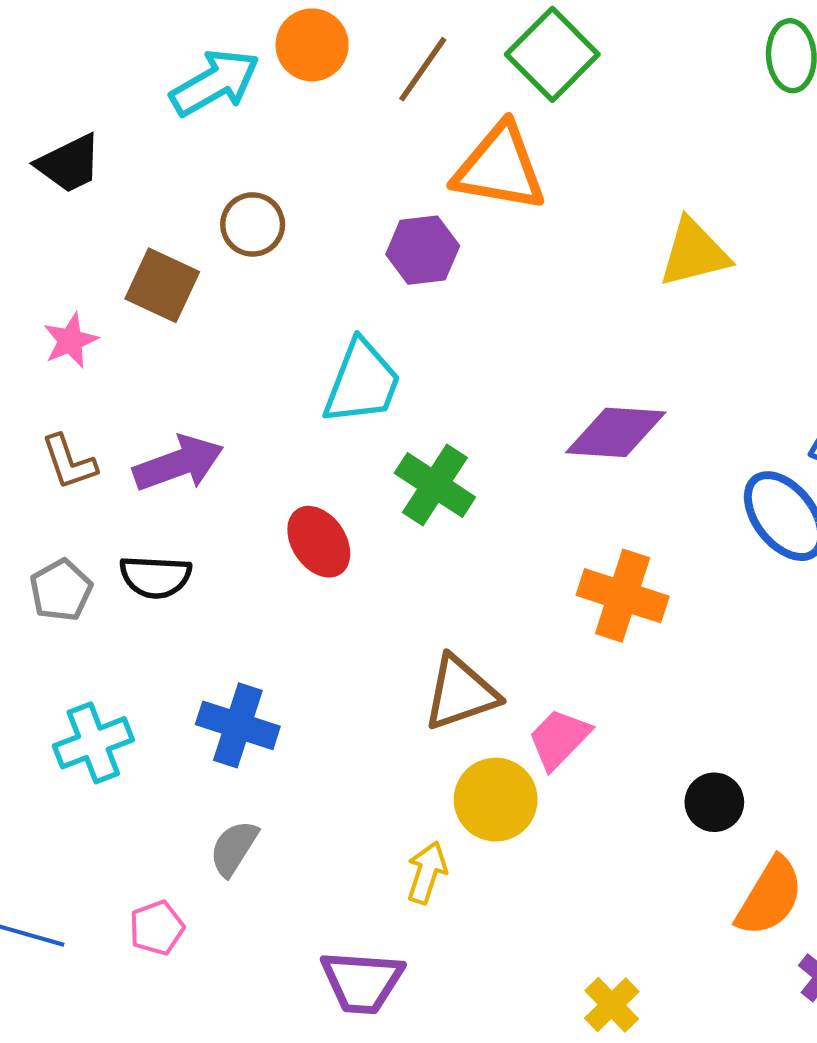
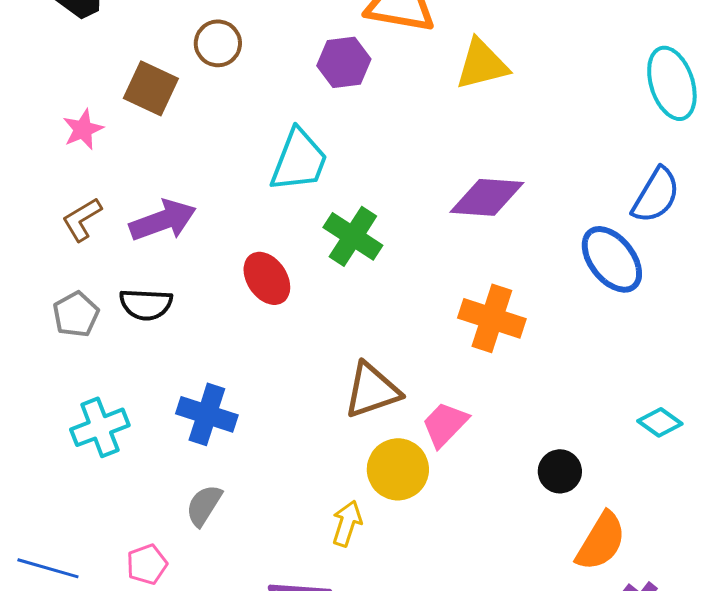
yellow triangle: (694, 253) -> (482, 64), moved
brown L-shape: (69, 462) -> (82, 219), turned 78

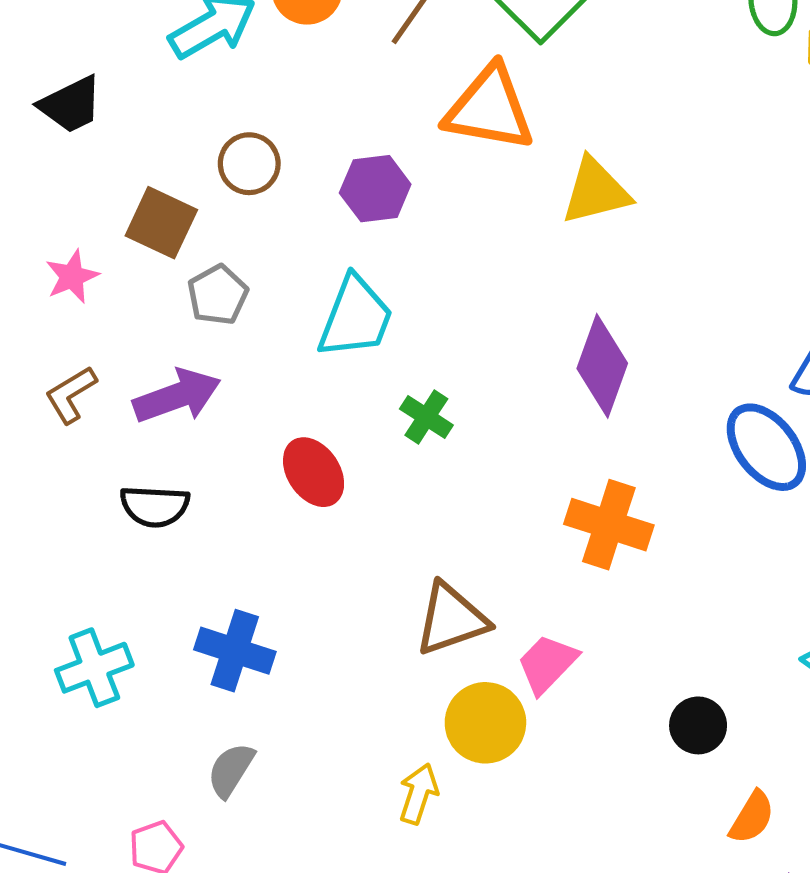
purple hexagon: (344, 62) -> (375, 189), moved
purple diamond: (487, 197) -> (602, 366), turned -74
green cross: (353, 236) -> (426, 417), size x0.7
gray pentagon: (76, 314) -> (218, 295), moved
orange semicircle: (601, 541) -> (752, 817), size x0.7

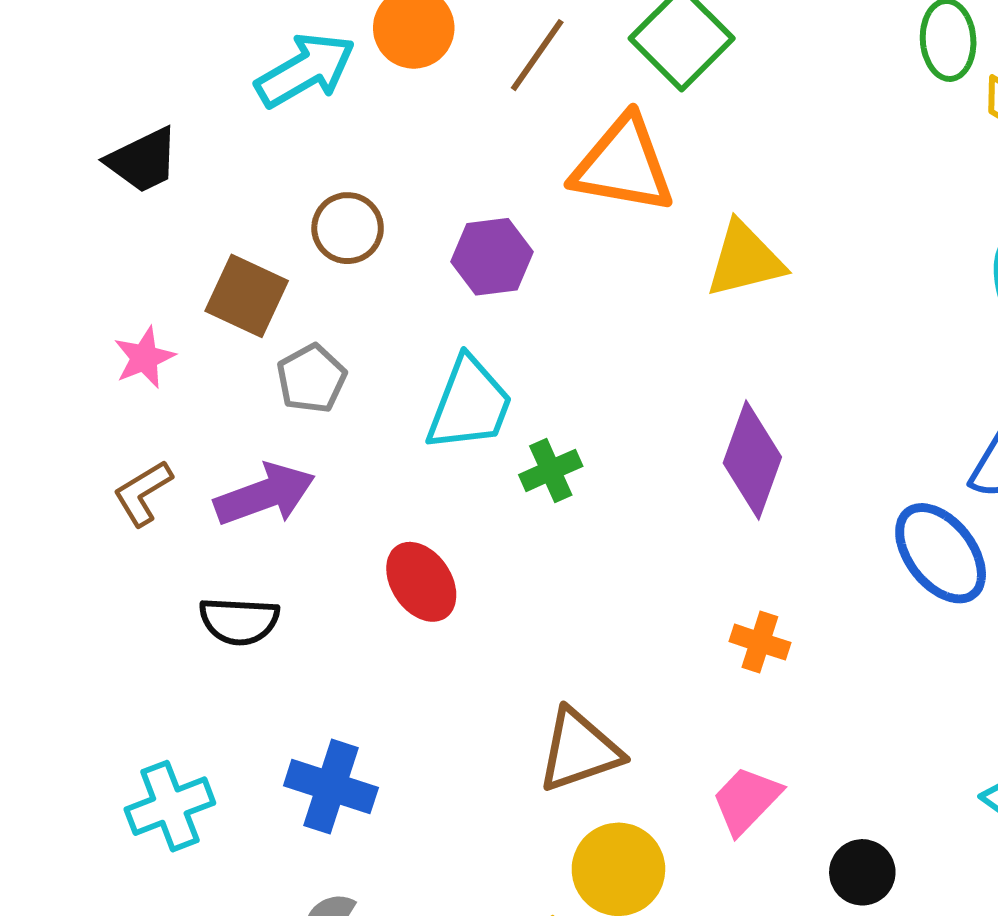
green cross: (426, 417) -> (551, 470), moved, turned 33
orange cross: (609, 525) -> (760, 642), size x0.6
pink trapezoid: (547, 664) -> (746, 800), moved

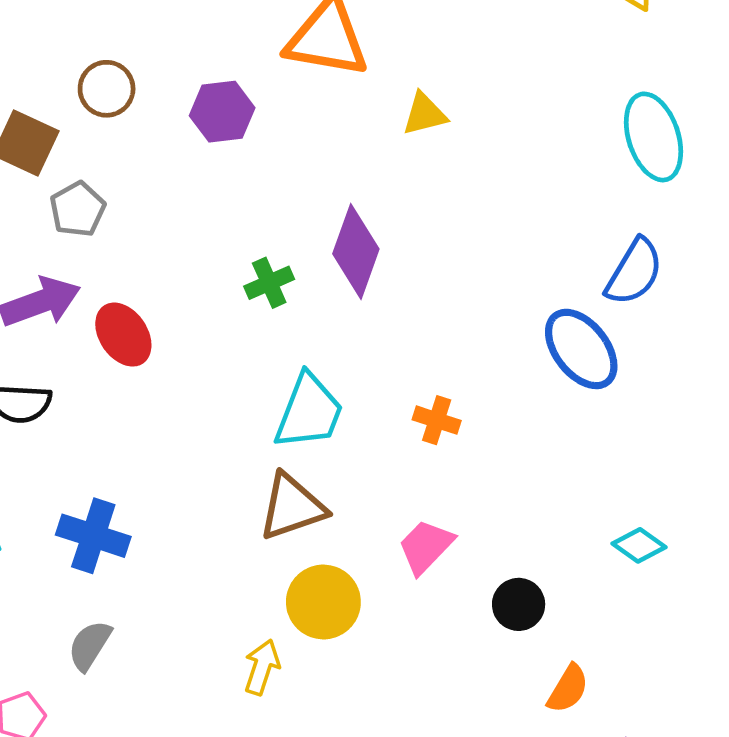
yellow triangle: (745, 260) -> (425, 114), size x0.7
cyan trapezoid: (469, 404) -> (309, 412), moved
purple diamond: (752, 460) -> (356, 251), moved
red ellipse: (421, 582) -> (123, 335), moved

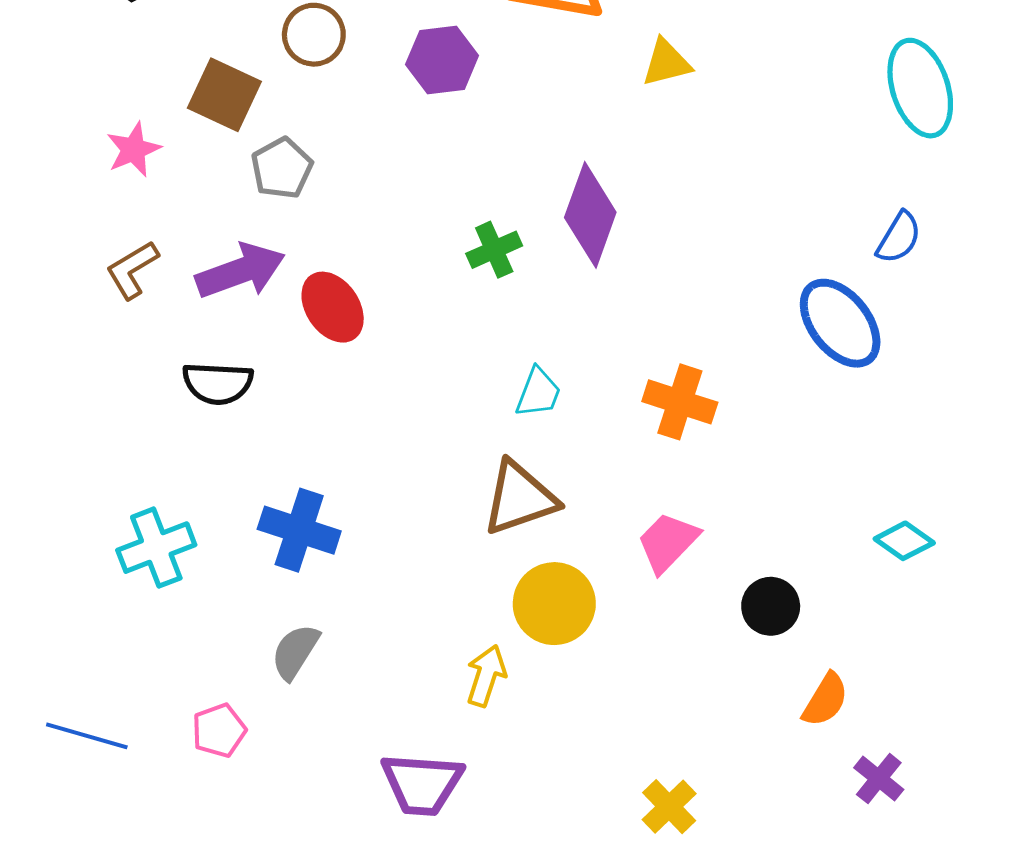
blue semicircle: (634, 272) -> (899, 238), size x0.7
cyan trapezoid: (309, 412) -> (538, 393), size x0.6
orange cross: (437, 420) -> (680, 402), size x1.4

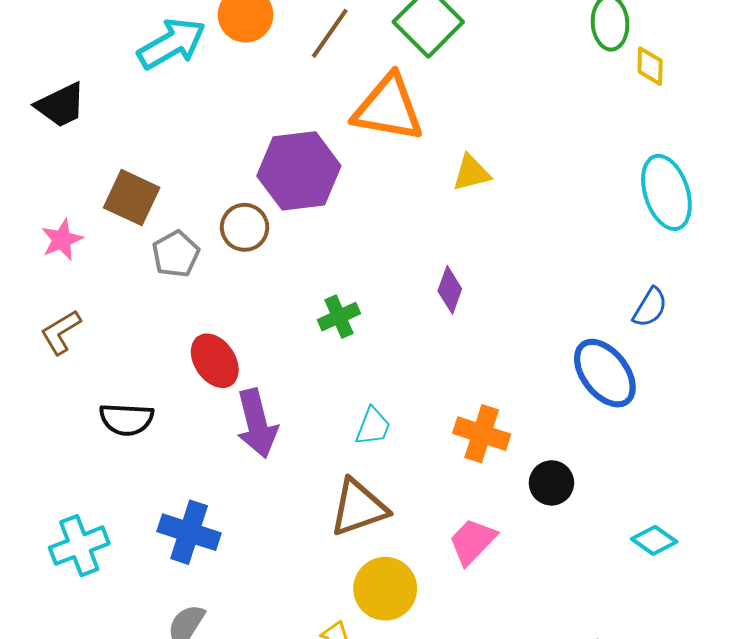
brown circle: (314, 35) -> (245, 227), moved
purple hexagon: (442, 60) -> (299, 171), size x1.5
purple diamond: (590, 215) -> (450, 290), moved, size x0.6
purple arrow: (240, 271) -> (257, 423), moved, turned 96
black circle: (771, 606) -> (551, 483), moved

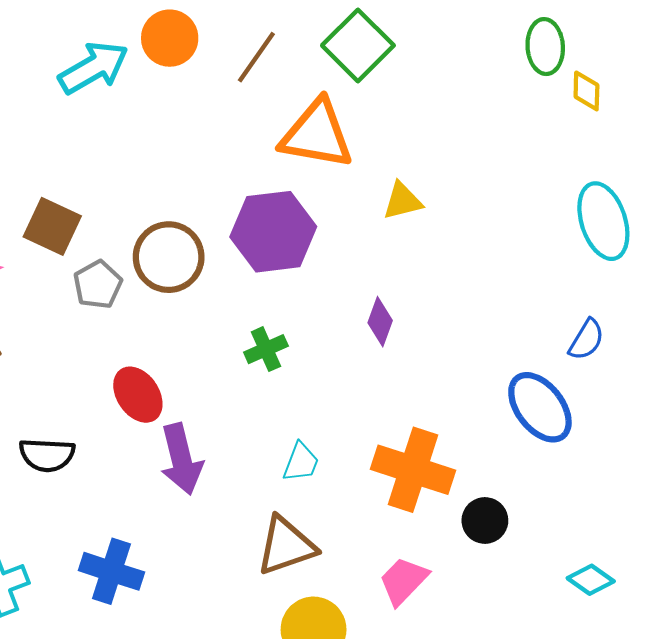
purple hexagon: (299, 171) -> (273, 232), moved
brown circle: (245, 227) -> (169, 257), size x1.4
orange cross: (482, 434) -> (413, 470), size x1.4

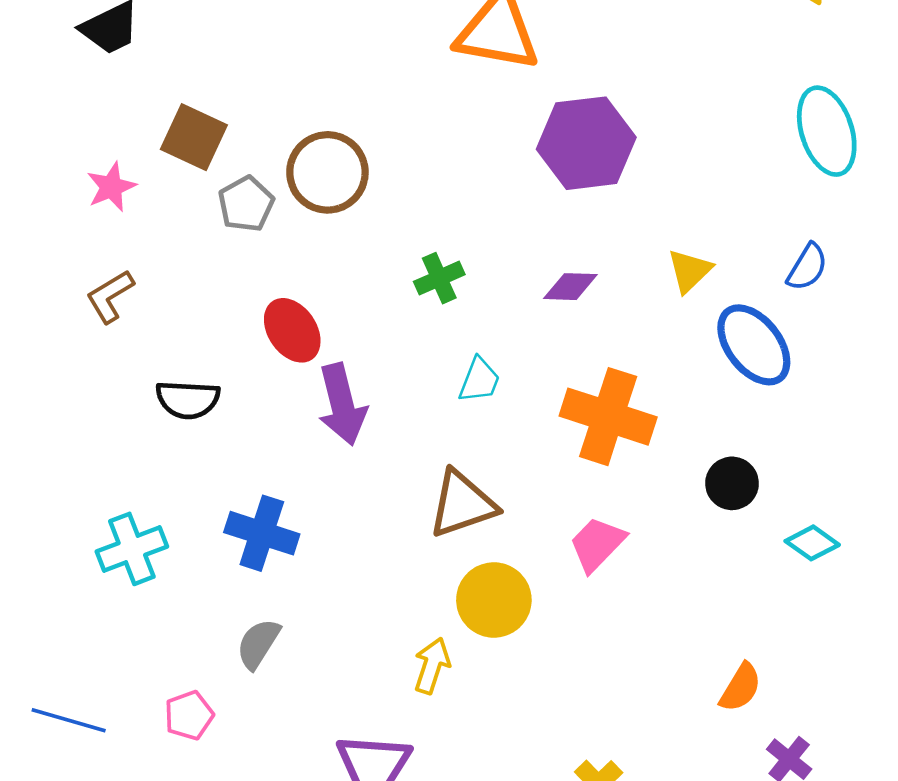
yellow triangle: (402, 201) -> (689, 271), moved, turned -30
purple hexagon: (273, 232) -> (586, 143), moved
purple diamond: (380, 322) -> (570, 287), moved, turned 72
cyan trapezoid: (301, 462) -> (479, 380), moved
black circle: (485, 520) -> (732, 483), moved

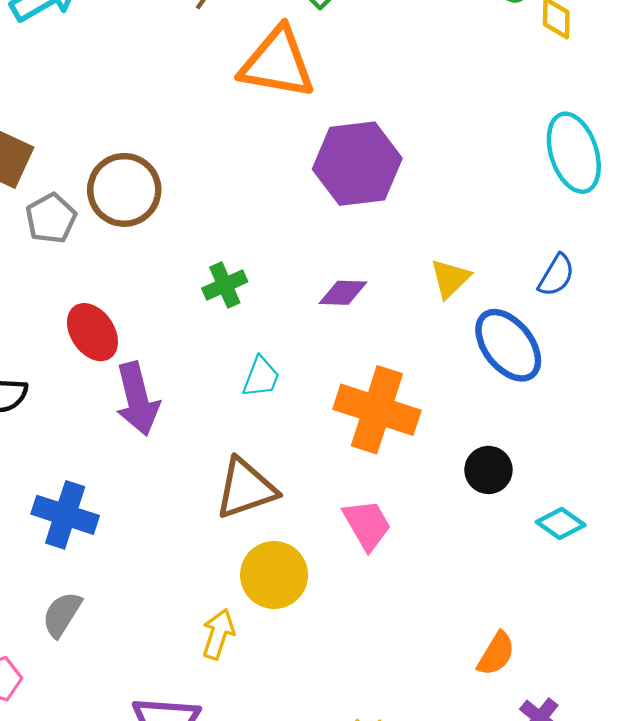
pink trapezoid: (597, 544) -> (367, 525), turned 106

